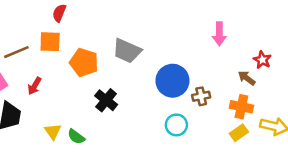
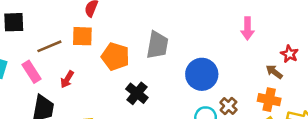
gray trapezoid: (127, 51) -> (157, 45), turned -104
brown cross: (201, 96) -> (228, 106), moved, turned -36

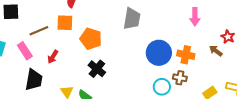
gray trapezoid: (157, 45) -> (132, 19), moved
black cross: (137, 93) -> (97, 69), moved
orange cross: (269, 100) -> (186, 55), moved
brown cross: (228, 106) -> (180, 78), turned -32

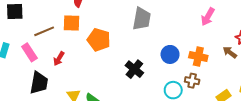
pink arrow: (195, 17) -> (208, 17), turned 30
blue circle: (159, 53) -> (170, 54), size x0.7
black cross: (97, 69) -> (134, 69), moved

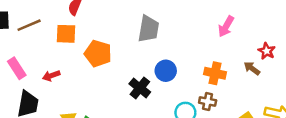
brown line: (44, 31) -> (29, 25), moved
blue circle: (170, 54) -> (166, 71), moved
red arrow: (59, 59) -> (51, 76), turned 40

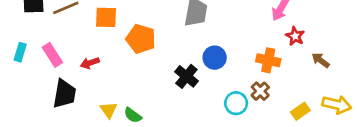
red star: (267, 51) -> (295, 36), moved
brown arrow: (252, 68) -> (321, 60), moved
brown cross: (208, 102) -> (260, 91), turned 35

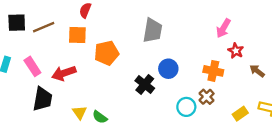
orange pentagon: (141, 39) -> (107, 53), turned -30
red arrow: (90, 63) -> (64, 73), size x1.5

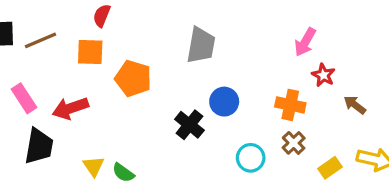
orange pentagon: (107, 53) -> (133, 78), turned 30
brown cross: (207, 97) -> (294, 143), moved

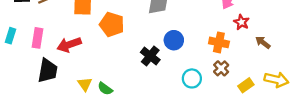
pink rectangle: (24, 98) -> (38, 38), turned 42

